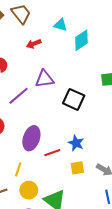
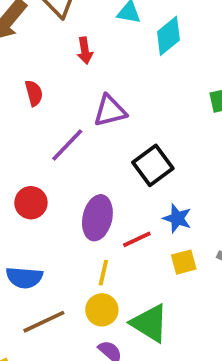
red arrow: (34, 44) -> (85, 51), turned -72
black square: (74, 99) -> (153, 165), moved, turned 35
yellow line: (18, 169) -> (103, 273), moved

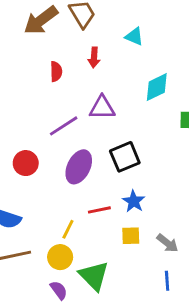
cyan diamond: (168, 36) -> (157, 87), moved
red semicircle: (34, 93) -> (56, 71), moved
purple ellipse: (97, 218) -> (79, 167), moved

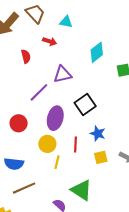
cyan triangle: (134, 36) -> (66, 22), moved
red arrow: (94, 57) -> (50, 41), turned -64
red line: (99, 210) -> (76, 144), turned -63
yellow circle: (60, 257) -> (47, 144), moved

